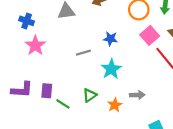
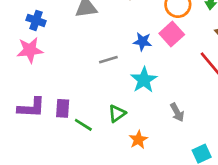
pink square: (150, 35) -> (172, 34), moved
pink star: (35, 45) -> (30, 50), moved, turned 30
gray arrow: (137, 95) -> (177, 112), turned 64
orange star: (115, 105) -> (138, 140), moved

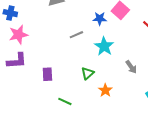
blue cross: (36, 20) -> (10, 13), moved
purple L-shape: (31, 108) -> (17, 61), moved
green line: (83, 125) -> (65, 101), moved

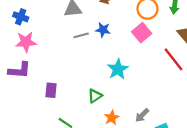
blue star: (100, 19) -> (103, 30), moved
gray line: (76, 35) -> (81, 35), moved
gray arrow: (131, 67) -> (142, 115), moved, turned 72

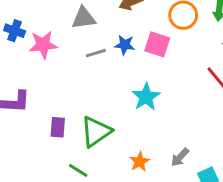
pink square: (142, 33) -> (157, 44), moved, turned -30
pink star: (26, 42) -> (43, 45), moved
green triangle: (95, 96) -> (96, 132), moved, size x1.6

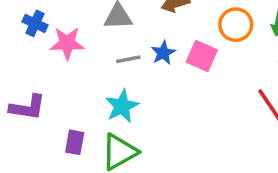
blue star: (125, 45) -> (163, 53), turned 30
cyan star: (146, 97) -> (122, 106), moved

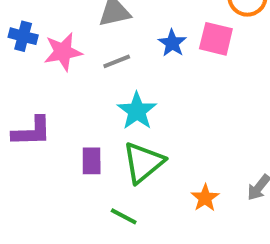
gray line: (128, 59) -> (117, 61), moved

